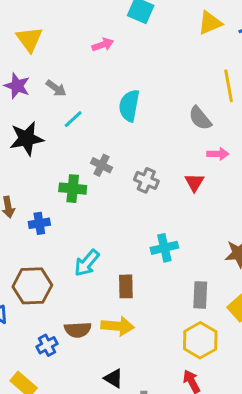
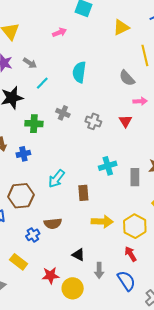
yellow triangle: (210, 23) -> (121, 27), moved
green cross: (73, 189) -> (34, 124), moved
gray rectangle: (200, 295) -> (135, 177), moved
yellow arrow: (118, 326) -> (102, 222), moved

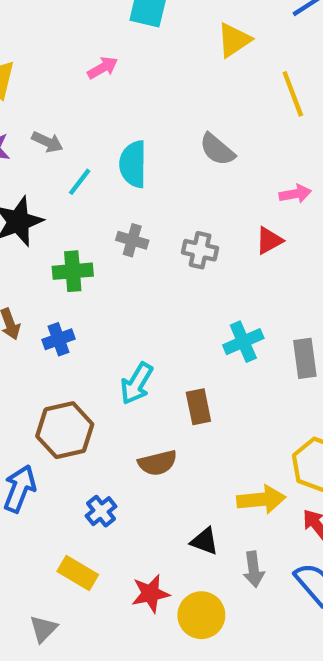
cyan semicircle: (79, 72) -> (133, 164), moved
gray semicircle: (127, 78) -> (217, 149), moved
red triangle: (125, 121) -> (269, 241), turned 40
yellow arrow: (102, 222) -> (261, 499), moved
brown semicircle: (53, 223) -> (158, 463), moved

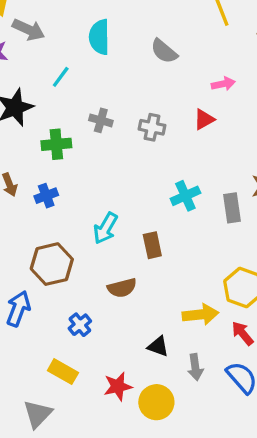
gray arrow: (47, 142) -> (28, 30), moved, size x1.4
cyan semicircle: (133, 164) -> (99, 37), moved
gray triangle: (43, 629) -> (38, 414), size x1.4

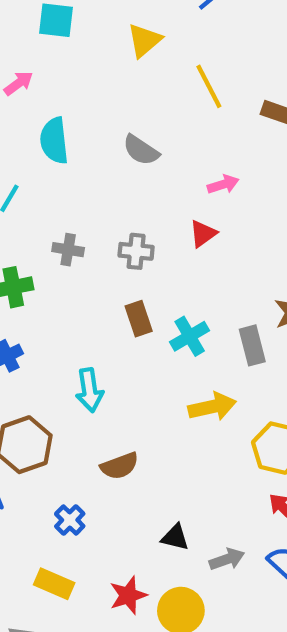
cyan arrow: (105, 228) -> (89, 390), turned -32
brown rectangle: (152, 245) -> (139, 319), moved
yellow arrow: (200, 314) -> (212, 407), moved
gray arrow: (195, 367) -> (227, 559), turned -95

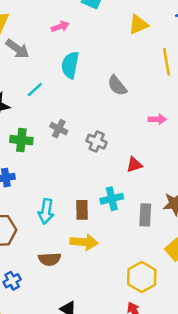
red triangle: (203, 234) -> (134, 165), moved
brown rectangle: (139, 319) -> (82, 210), moved
yellow arrow: (212, 407) -> (84, 242), moved

